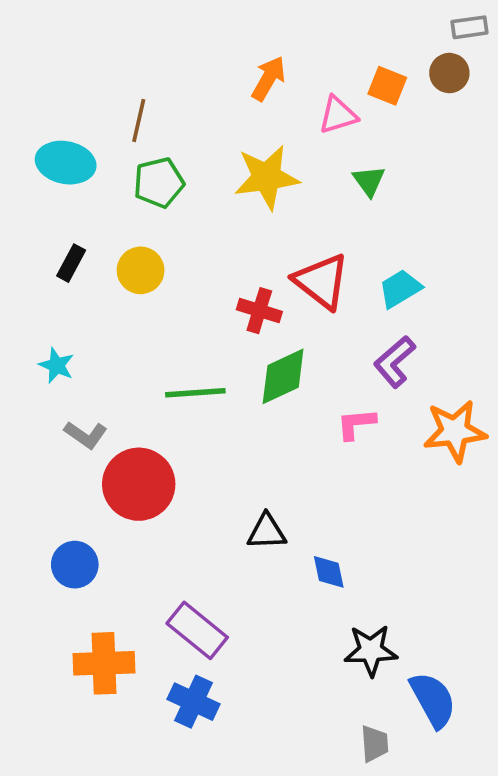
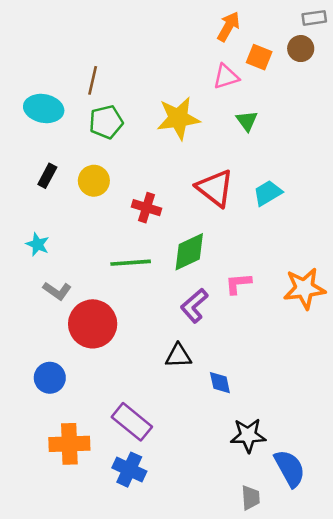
orange arrow: (268, 78) -> (228, 27), moved
red cross: (259, 311) -> (146, 208), moved
purple L-shape: (395, 362) -> (194, 306), moved

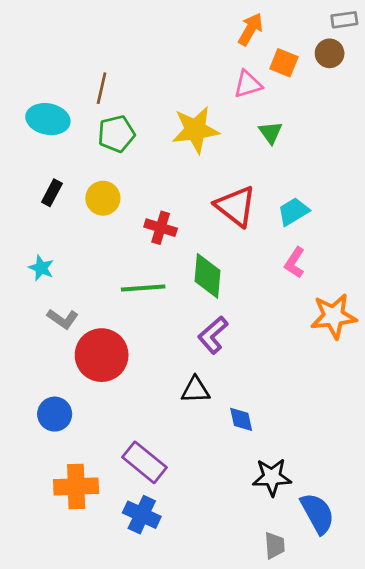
green diamond: (189, 252) -> (208, 276), turned -60
pink L-shape: (238, 284) -> (295, 263), moved, turned -52

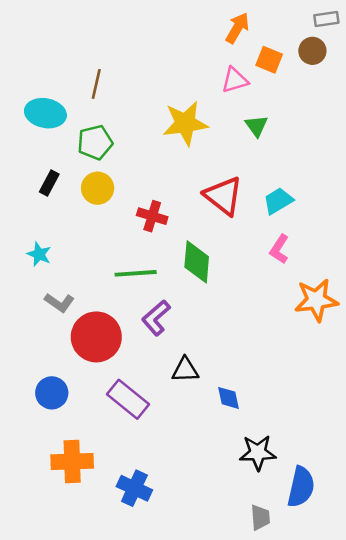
green pentagon: (116, 134) -> (95, 142), moved
purple L-shape: (213, 335) -> (156, 318), moved
purple rectangle: (144, 462) -> (128, 399), moved
blue semicircle: (317, 513) -> (301, 487), turned 42

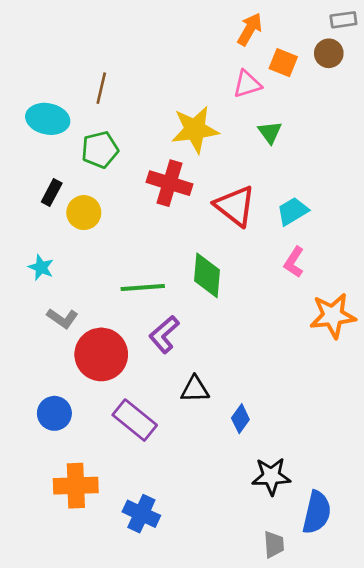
yellow circle: (98, 188) -> (84, 213), moved
red cross: (152, 216) -> (169, 183), moved, size x1.4
blue diamond: (228, 398) -> (240, 419), turned 48

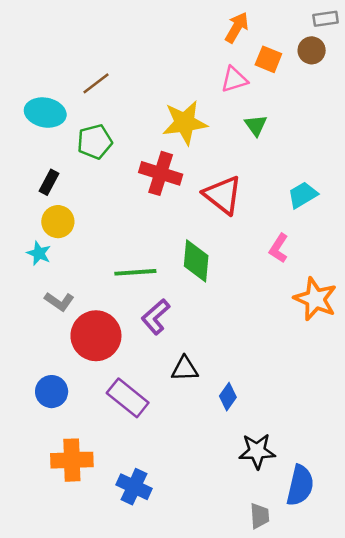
brown line: (101, 88) -> (96, 83), turned 40
cyan trapezoid: (293, 211) -> (303, 195), moved
yellow circle: (84, 213) -> (58, 222), moved
orange star: (333, 316) -> (315, 299), turned 30

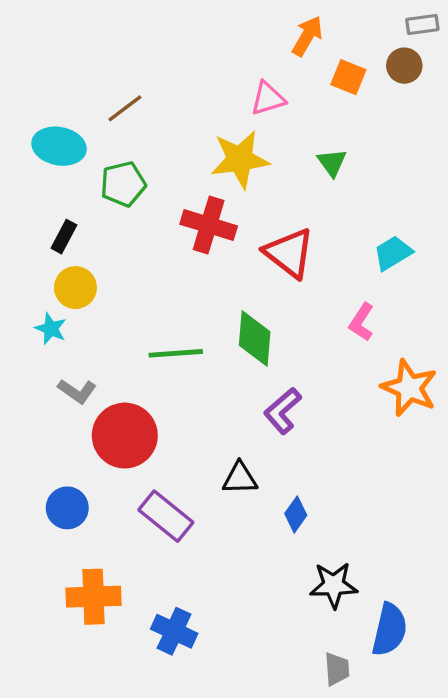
pink triangle: (234, 80) -> (268, 98), moved
purple L-shape: (156, 317) -> (283, 411), moved

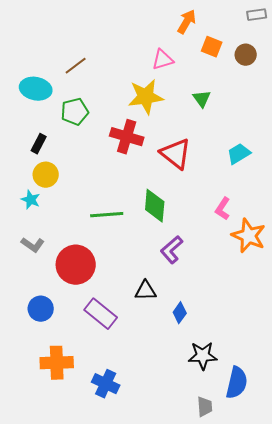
brown circle: (404, 66) -> (246, 55), moved
pink L-shape: (362, 322) -> (223, 209), moved
gray L-shape: (77, 391) -> (33, 245), moved

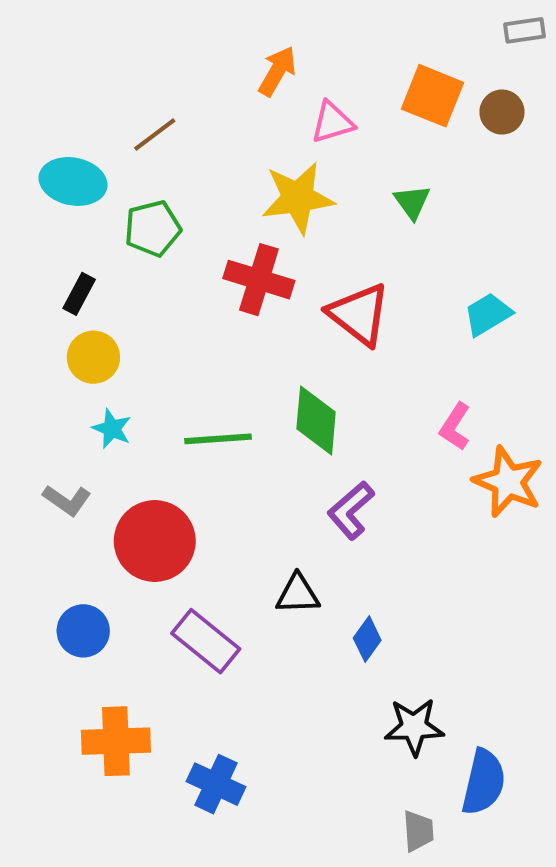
orange arrow: (187, 22) -> (277, 71), moved
orange square: (212, 47) -> (433, 96), size x1.4
cyan star: (31, 200) -> (112, 429), moved

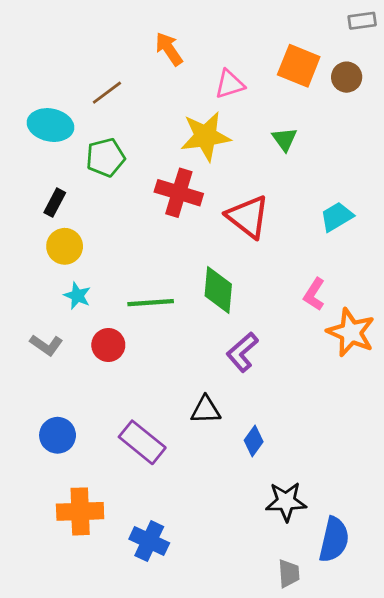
orange arrow: (277, 71) -> (169, 49), moved, turned -64
red circle: (155, 541) -> (108, 345), moved, size x0.6

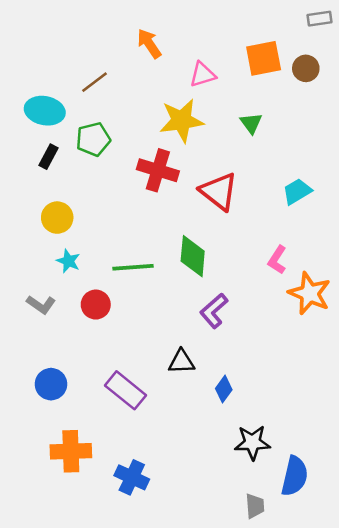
orange square: (299, 66) -> (264, 58), turned -33
black rectangle: (55, 203) -> (48, 157), moved

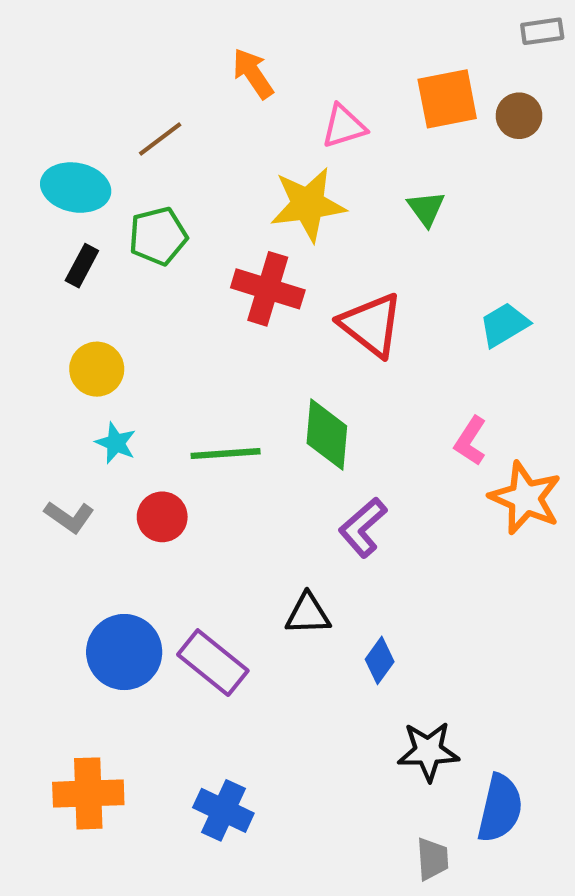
blue circle: (51, 384) -> (124, 652), moved, size x1.4
orange cross: (71, 451) -> (88, 793), moved

